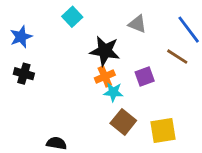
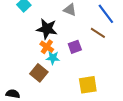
orange cross: (105, 76) -> (47, 47), turned -32
brown square: (123, 122) -> (39, 73), moved

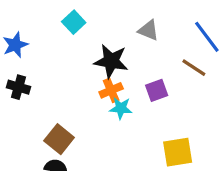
orange cross: (47, 47) -> (111, 90), turned 32
brown square: (39, 73) -> (59, 139), moved

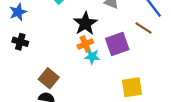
black star: (111, 61) -> (85, 23), turned 30
purple square: (157, 90) -> (117, 44), size x1.5

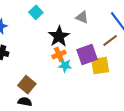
brown line: (143, 28) -> (110, 40), turned -70
yellow square: (132, 87) -> (100, 66), moved

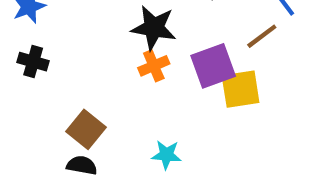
black star: (59, 36) -> (154, 28), turned -30
cyan star: (65, 66) -> (166, 155), moved

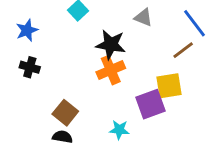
orange cross: (154, 66) -> (111, 70), size x1.4
purple square: (213, 66) -> (150, 104), moved

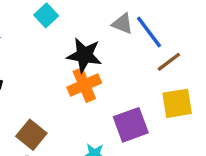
blue line: (195, 23) -> (149, 32), moved
yellow square: (169, 86) -> (177, 103), moved

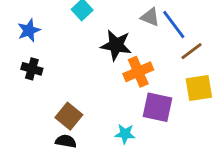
orange cross: (84, 85) -> (138, 72), moved
purple square: (131, 125) -> (157, 107), turned 32

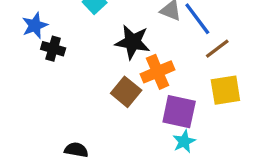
black cross: (32, 69) -> (53, 49), moved
brown square: (69, 116) -> (126, 92), moved
cyan star: (125, 134) -> (184, 142), moved, turned -30

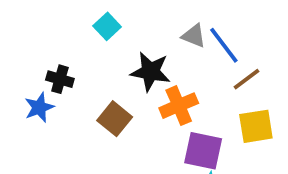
blue star: (35, 25) -> (39, 107), moved
brown square: (126, 92) -> (115, 119), moved

